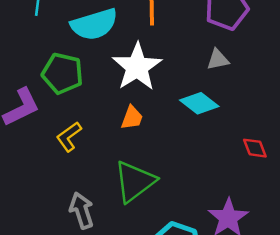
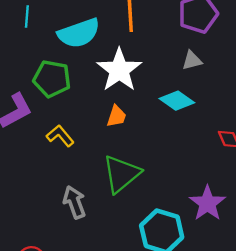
yellow L-shape: (69, 137) -> (60, 136), turned 88

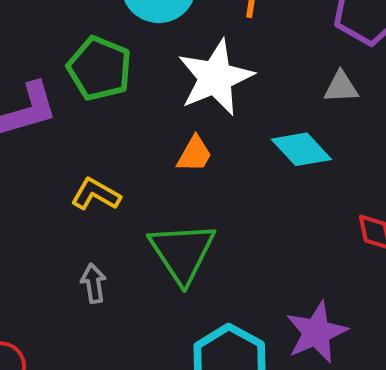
yellow L-shape: (60, 136) -> (96, 194), moved, turned -32
green triangle: (121, 174) -> (182, 253), turned -36
gray arrow: (74, 202) -> (94, 283), size x0.7

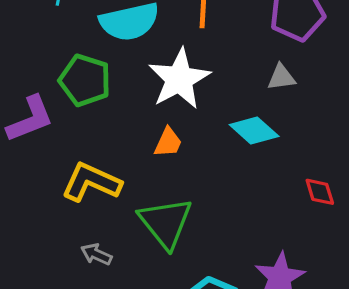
yellow L-shape: (96, 194) -> (91, 182), size x1.5
gray arrow: (94, 283) -> (96, 254), turned -52

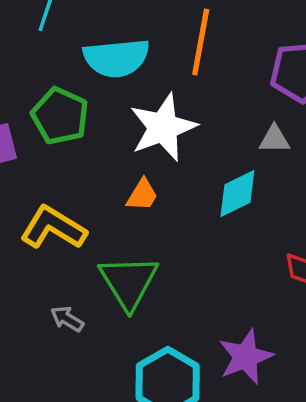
cyan diamond: (254, 130) -> (237, 194), turned -75
gray arrow: (96, 254) -> (67, 319), moved

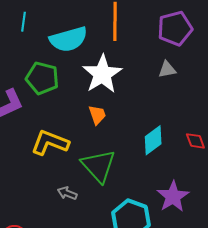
cyan diamond: (237, 194) -> (153, 140), moved
orange trapezoid: (142, 195) -> (97, 115), turned -40

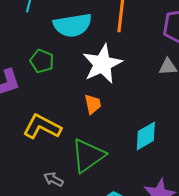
green pentagon: (42, 78) -> (42, 61), size x0.7
green triangle: (98, 166) -> (88, 156), turned 30

